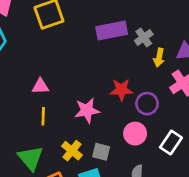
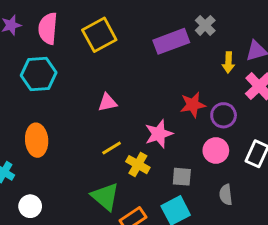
gray cross: (144, 38) -> (205, 25), moved
pink triangle: (40, 86) -> (107, 103), moved
yellow line: (43, 116) -> (112, 148), turned 66
yellow cross: (72, 151) -> (138, 165), moved

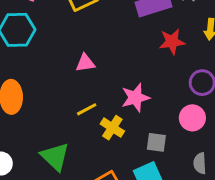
red star: (193, 105) -> (172, 42), moved
green triangle: (105, 197) -> (55, 157), moved

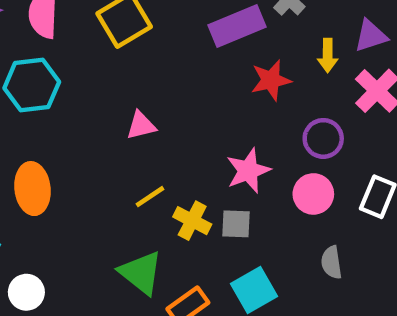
pink star: (135, 98) -> (248, 171), moved
gray square: (156, 142) -> (236, 224), moved
green triangle: (55, 157) -> (141, 273), moved

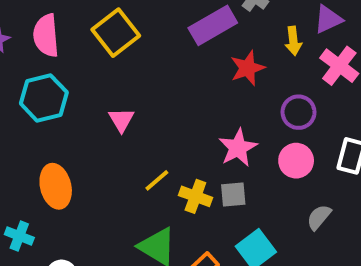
pink triangle: (141, 125) -> (121, 120), moved, turned -40
gray semicircle: (331, 262) -> (319, 217), turned 56

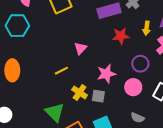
pink triangle: (121, 120) -> (80, 48), moved
yellow line: (157, 180) -> (61, 71), moved
gray semicircle: (319, 217) -> (138, 118), turned -120

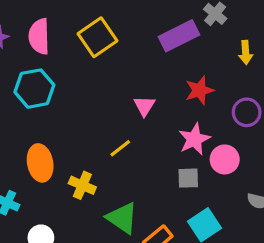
red star: (121, 36) -> (199, 90), moved
pink circle: (133, 87) -> (225, 159), moved
yellow cross: (80, 92) -> (82, 185), moved

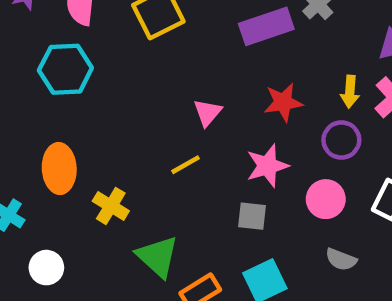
yellow arrow: (246, 52) -> (350, 92), moved
yellow line: (120, 148) -> (185, 165), moved
pink circle: (225, 159) -> (326, 199), moved

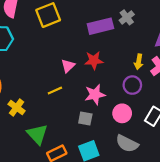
red star: (283, 102) -> (94, 60), moved
gray semicircle: (341, 259) -> (127, 144), size x1.5

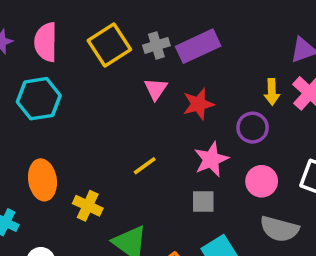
gray cross: (127, 17) -> (156, 45), moved, turned 32
pink triangle: (68, 66) -> (156, 89), moved
purple circle: (132, 85) -> (253, 128), moved

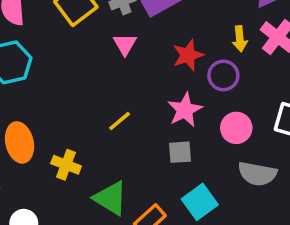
red star: (198, 104) -> (188, 55), moved

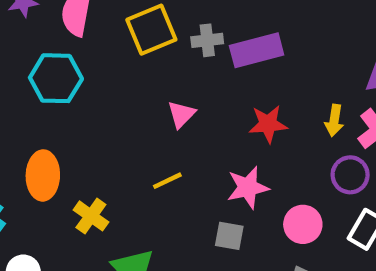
pink triangle: (125, 44) -> (181, 114), moved
purple circle: (223, 75) -> (350, 175), moved

